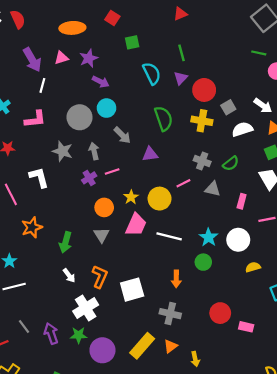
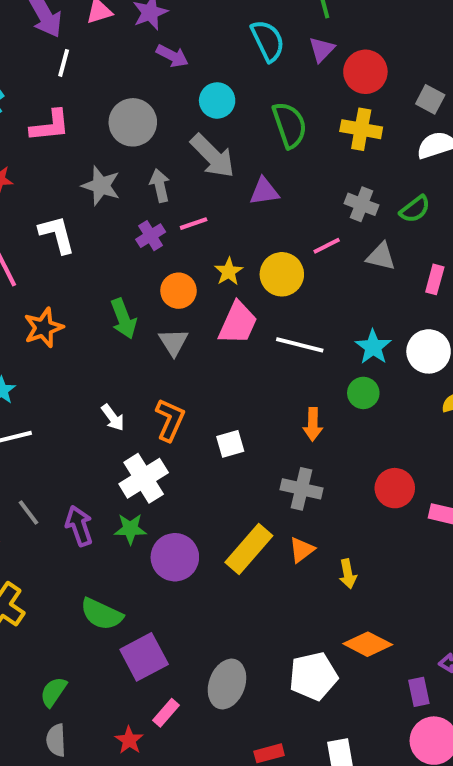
gray square: (228, 107) -> (430, 99), moved, turned -32
cyan circle: (107, 108) -> (217, 100), moved
gray arrow: (122, 135) -> (213, 156), size x1.4
green arrow: (66, 242) -> (123, 319), moved, turned -36
white square: (132, 290) -> (230, 444), size x0.6

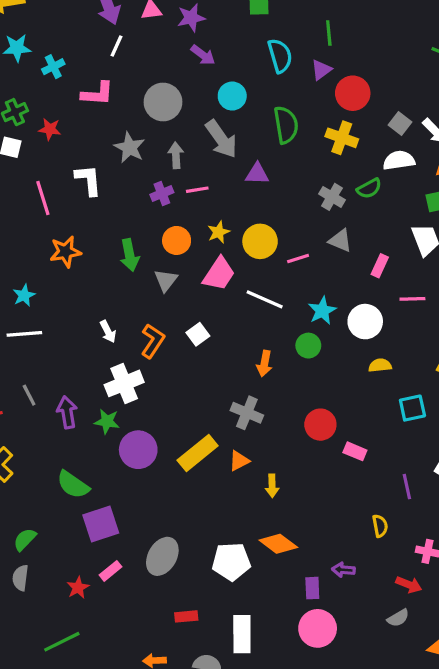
green semicircle: (415, 209) -> (369, 188), moved
pink line: (327, 246) -> (298, 259), moved
white square: (230, 444) -> (198, 334), moved, turned -30

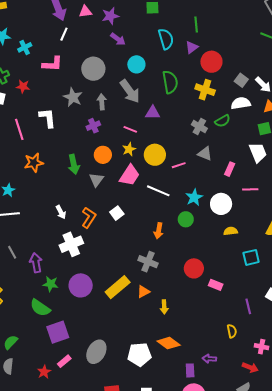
pink line: (197, 190) -> (130, 129), moved, turned 32
green star: (107, 421) -> (51, 284), moved

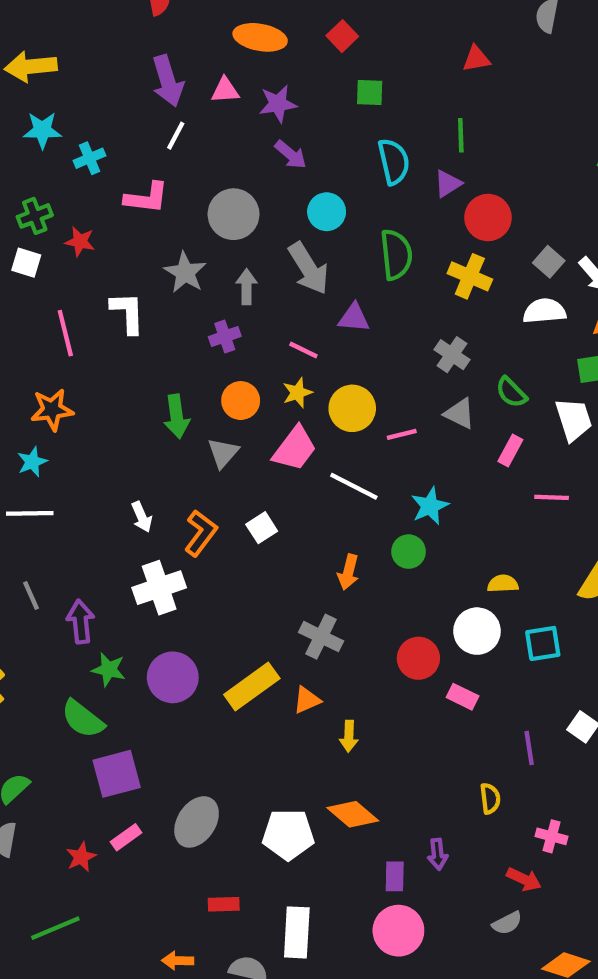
green semicircle: (222, 121) -> (511, 392), moved, turned 70
orange star: (34, 163) -> (52, 410), moved
white circle: (221, 204) -> (477, 631), moved
purple arrow: (209, 359) -> (438, 854), turned -104

